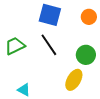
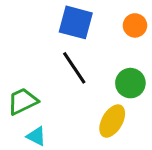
green trapezoid: (15, 46) -> (23, 101), moved

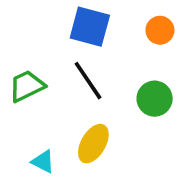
green trapezoid: (23, 101) -> (27, 86), moved
yellow ellipse: (112, 121) -> (93, 144), moved

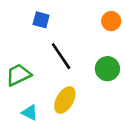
blue square: (90, 27) -> (41, 20), moved, size x0.6
green trapezoid: (27, 86) -> (18, 75), moved

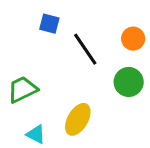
orange circle: (111, 21) -> (133, 39), moved
black line: (61, 56) -> (85, 49), moved

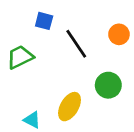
green circle: (129, 82) -> (108, 85), moved
green trapezoid: (22, 89) -> (20, 57), moved

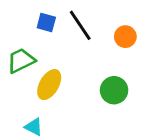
black line: (76, 44) -> (80, 25), moved
yellow ellipse: (70, 107) -> (49, 85), moved

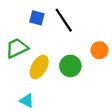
orange circle: (125, 37) -> (99, 50), moved
green circle: (114, 90) -> (70, 66), moved

